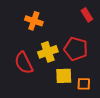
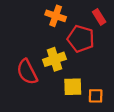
orange cross: (34, 21) -> (56, 16), moved
red pentagon: (76, 49) -> (81, 39), moved

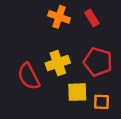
red rectangle: (99, 17) -> (92, 18), moved
red pentagon: (81, 39) -> (98, 62), moved

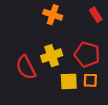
red rectangle: (92, 18) -> (96, 15), moved
orange square: (102, 102) -> (90, 80), moved

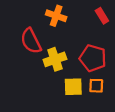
red semicircle: (26, 67) -> (31, 41), moved

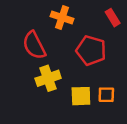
red pentagon: (93, 58) -> (91, 50), moved
yellow cross: (55, 59) -> (48, 78), moved

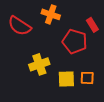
red rectangle: (113, 18) -> (92, 25), moved
red semicircle: (34, 45) -> (19, 26), moved, turned -30

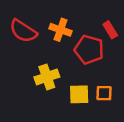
orange cross: (51, 14) -> (61, 30), moved

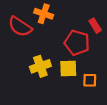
orange cross: (61, 30) -> (44, 14), moved
yellow square: (79, 94) -> (68, 68), moved

